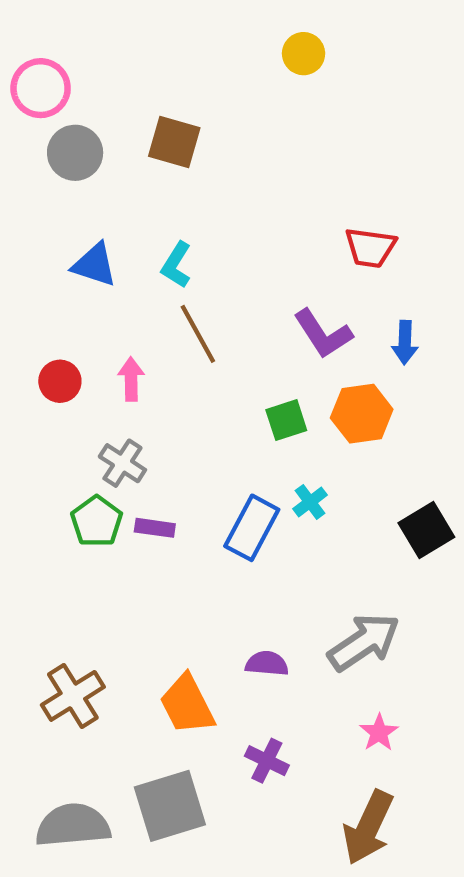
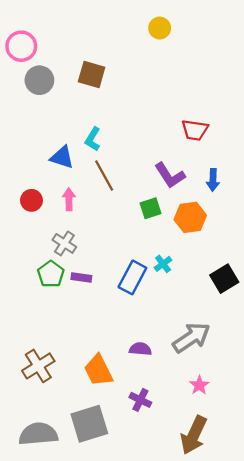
blue triangle: (94, 265) -> (62, 157), moved
green square: (286, 420) -> (151, 208), moved

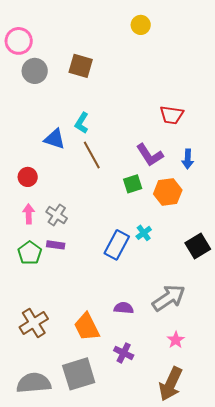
pink arrow: (69, 199) -> (29, 214), moved
green pentagon: (51, 274) -> (30, 253), moved
purple rectangle: (81, 277) -> (56, 245), moved

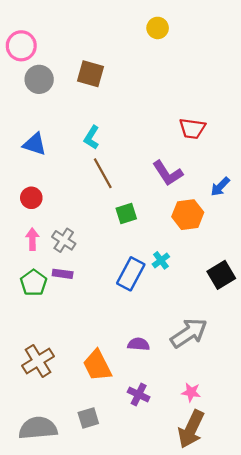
blue triangle: (55, 139) -> (35, 144), moved
blue arrow: (188, 159) -> (220, 187), moved, turned 42
green square: (133, 184) -> (126, 213), moved
pink star: (176, 340) -> (191, 392), moved, turned -30
gray square: (79, 374) -> (88, 418), size x0.6

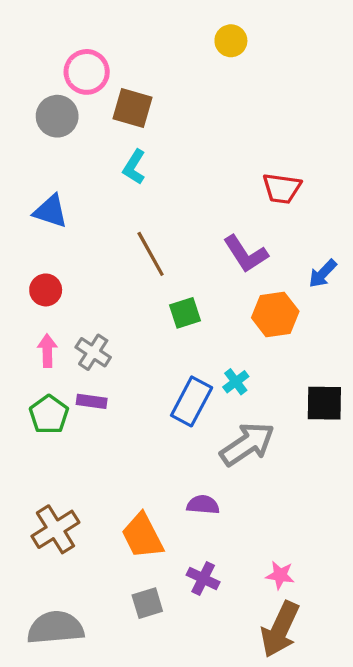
pink circle: (21, 46) -> (87, 72), moved
cyan L-shape: (92, 137) -> (134, 167), moved
black square: (221, 275) -> (324, 403), turned 32
gray arrow: (189, 333) -> (247, 444), moved
gray square: (88, 418) -> (147, 603), moved

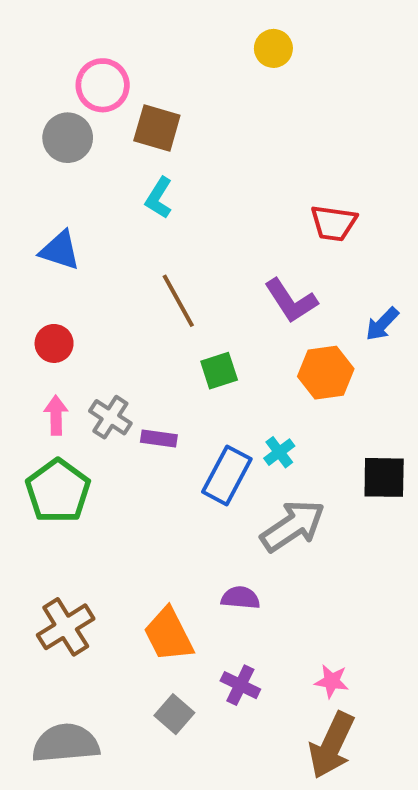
purple rectangle: (92, 401) -> (159, 439), moved
green pentagon: (49, 415) -> (58, 491), size x1.4
gray square: (147, 603) -> (174, 714), turned -32

